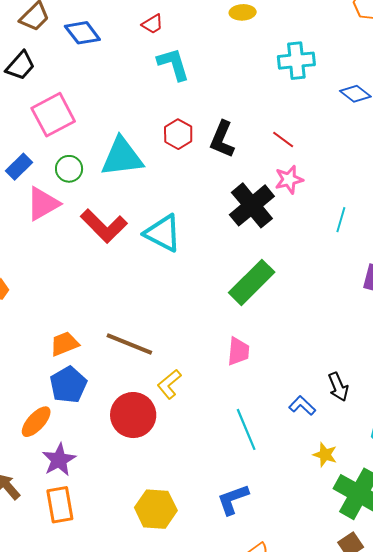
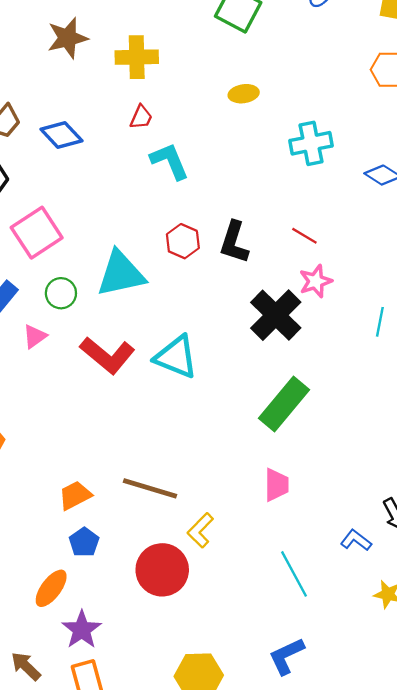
red trapezoid: (153, 24) -> (141, 117), turned -30
pink triangle: (43, 204) -> (35, 336), size x0.6
blue pentagon: (68, 385) -> (84, 542), size x0.7

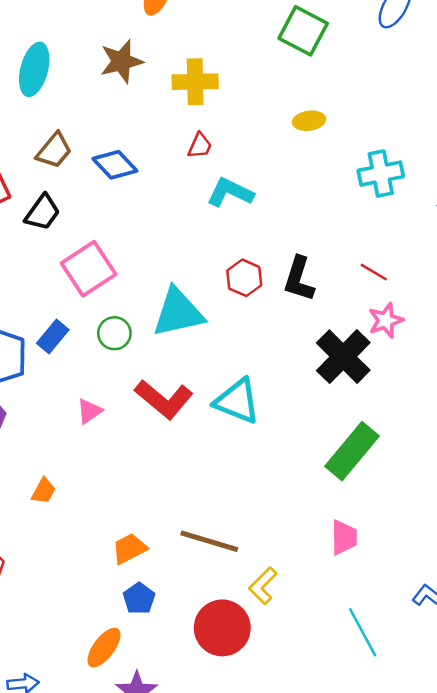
cyan L-shape: (170, 161) -> (230, 192), turned -42
pink triangle: (35, 336) -> (89, 411), moved

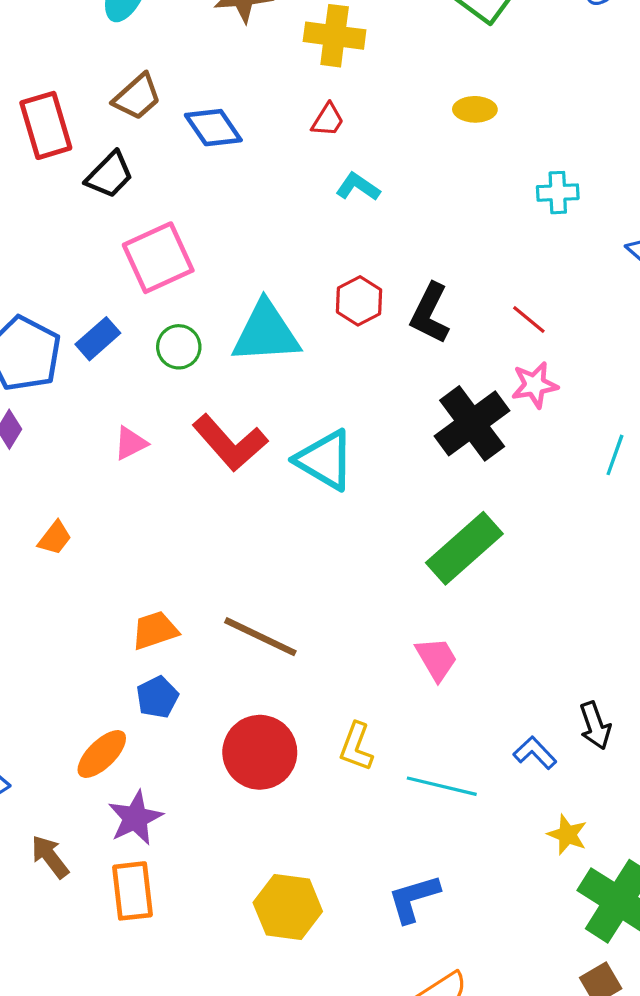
cyan cross: (381, 174) -> (558, 193), size x0.7
cyan L-shape: (230, 192) -> (358, 187), size x0.7
pink trapezoid: (344, 537) -> (436, 659), turned -39
yellow L-shape: (263, 586) -> (356, 747), moved, turned -33
cyan line: (363, 632) -> (442, 786), turned -57

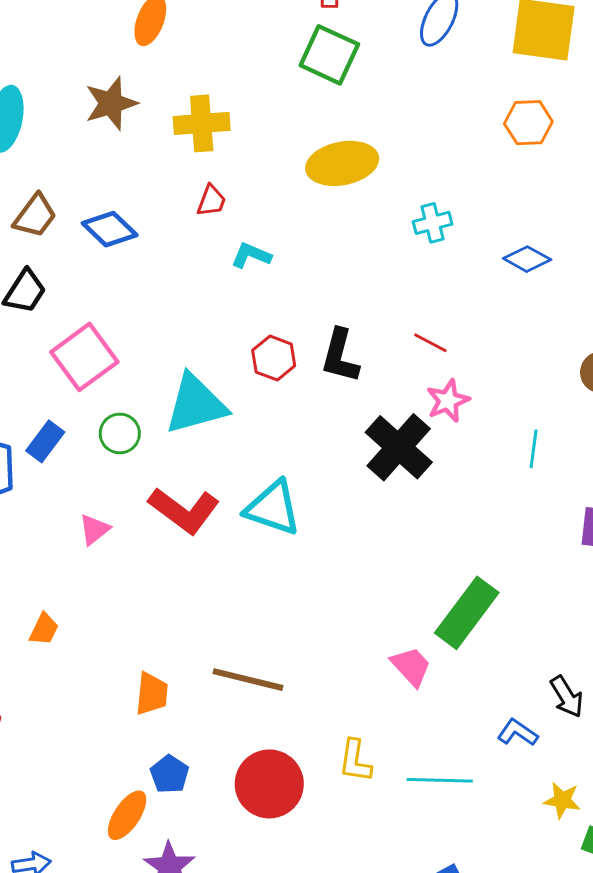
yellow ellipse: (475, 109) -> (342, 163), size x1.8
green rectangle: (464, 548) -> (467, 613), moved
orange trapezoid: (155, 630) -> (152, 694), turned 126
blue pentagon: (157, 697) -> (169, 774), moved

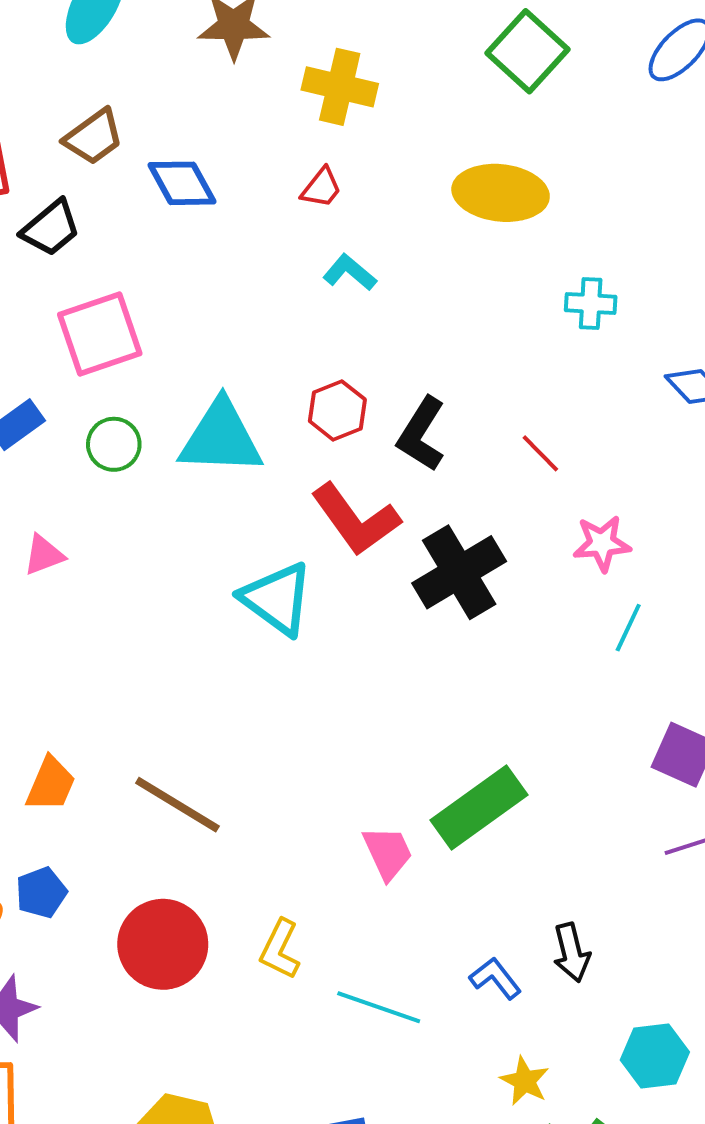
pink star: (448, 401) -> (602, 543), moved
red L-shape: (184, 510) -> (356, 519), moved

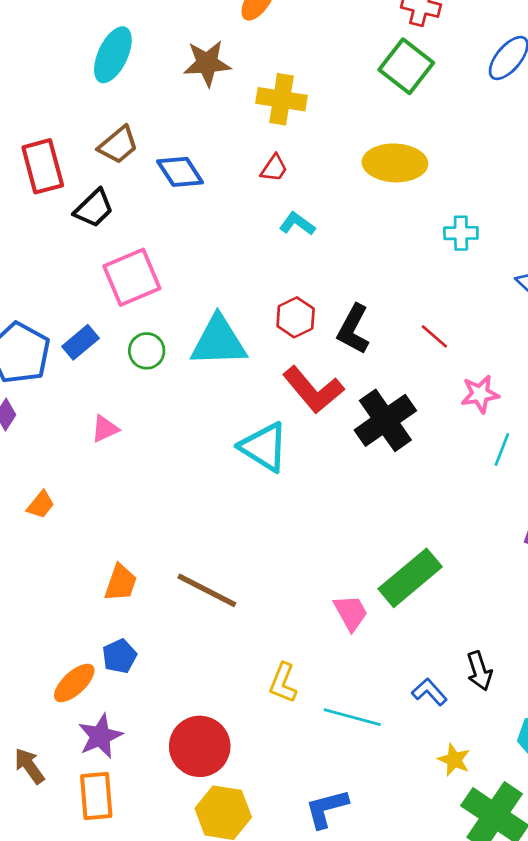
red circle: (163, 944) -> (200, 746), moved

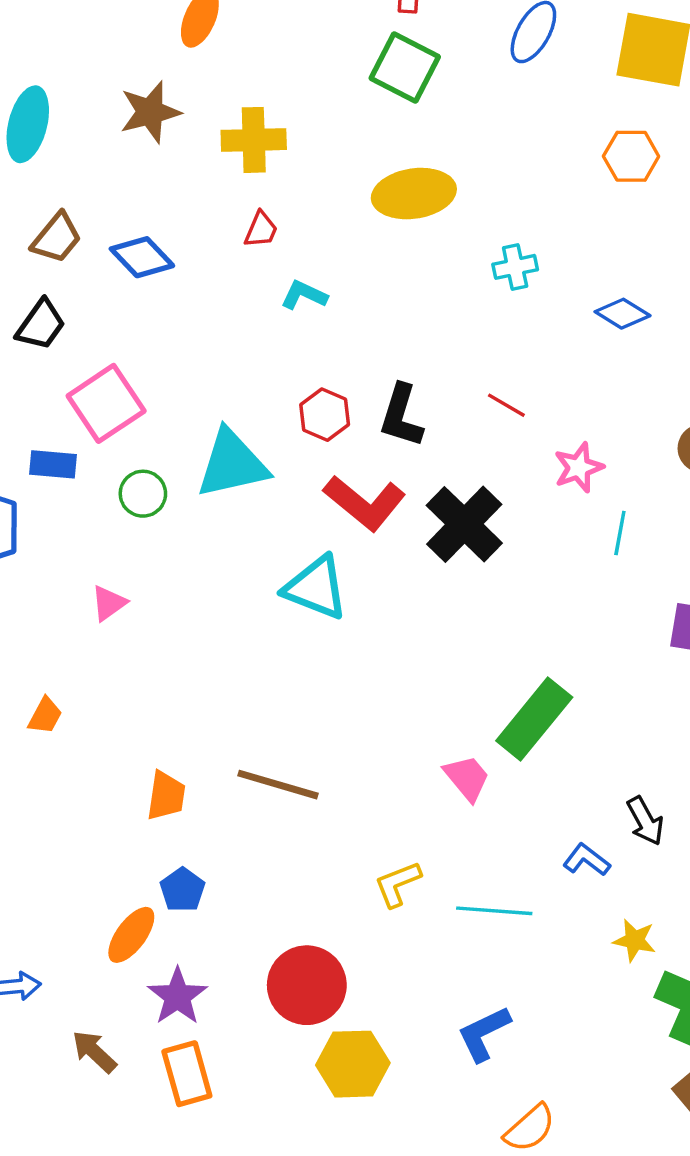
blue rectangle: (81, 342) -> (53, 464), moved, turned 56
yellow L-shape: (283, 683) -> (398, 884), turned 57

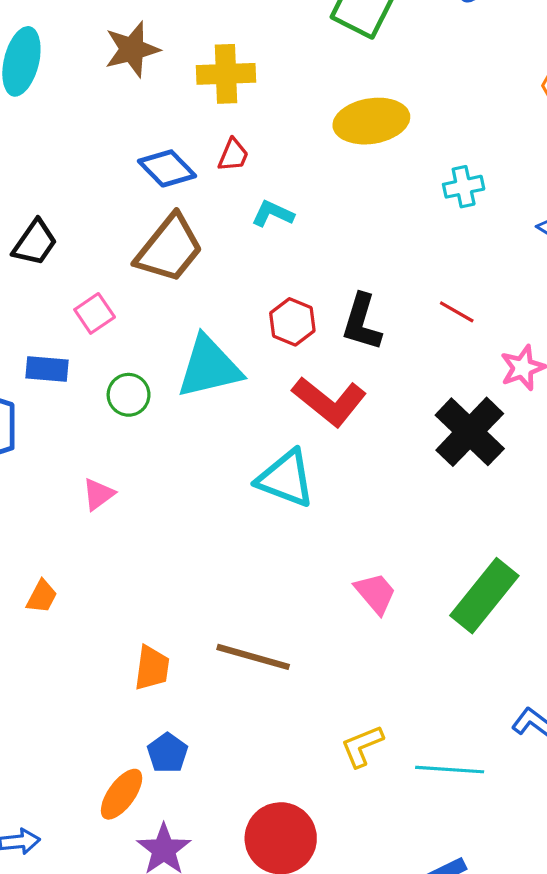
brown trapezoid: (57, 238) -> (169, 249), moved, size x1.5
blue diamond: (142, 257) -> (167, 168), moved
pink square: (106, 403) -> (95, 313), size x0.6
black cross: (464, 524) -> (470, 432), moved
pink trapezoid: (467, 778) -> (375, 593), moved

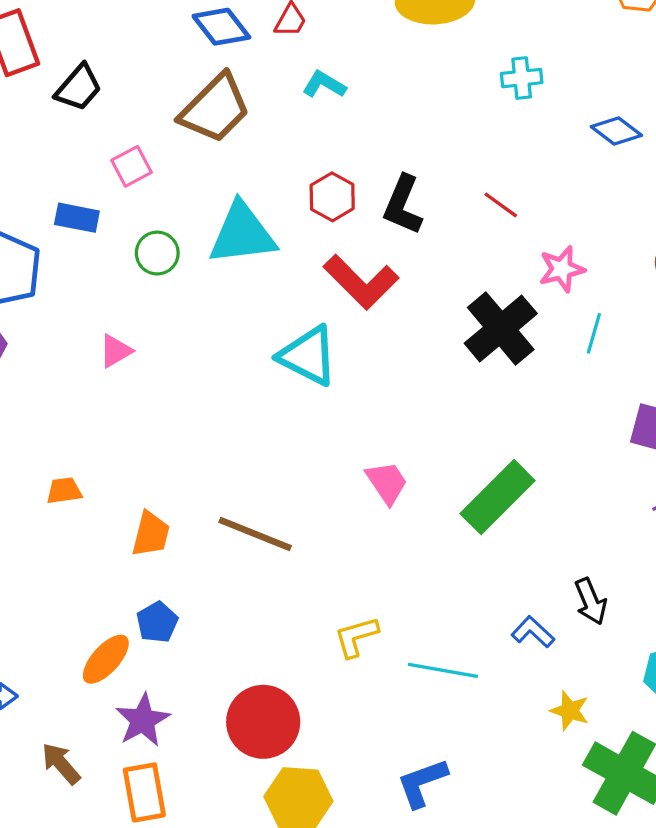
orange trapezoid: (42, 596) -> (64, 491), moved, turned -132

